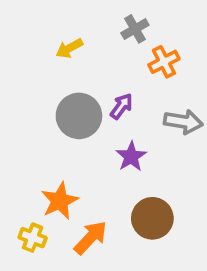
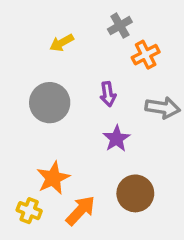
purple arrow: (121, 106) -> (108, 94), turned 135
gray circle: (79, 116) -> (50, 103), moved

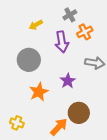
purple arrow: (108, 94) -> (62, 42), moved, size x1.5
orange star: (53, 178) -> (39, 92), moved
orange arrow: (81, 211) -> (59, 127), moved

